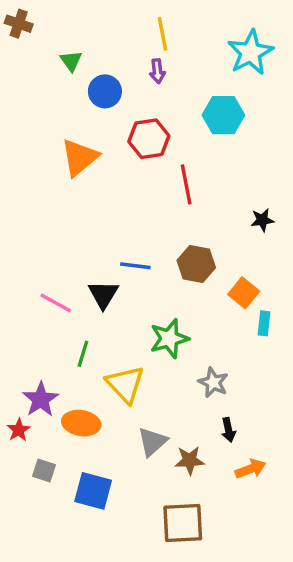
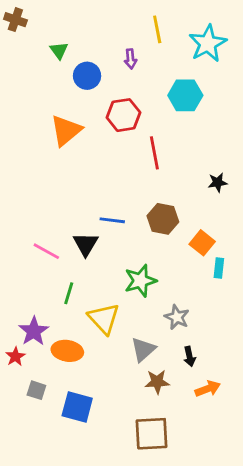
yellow line: (162, 34) -> (157, 29), moved
gray triangle: (152, 442) -> (143, 349), moved

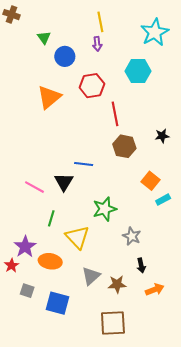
yellow line: (157, 29) -> (100, 22), moved
brown hexagon: (163, 219) -> (124, 146), moved
cyan rectangle: (219, 268) -> (163, 200), turned 56
gray triangle: (143, 349) -> (91, 276), moved

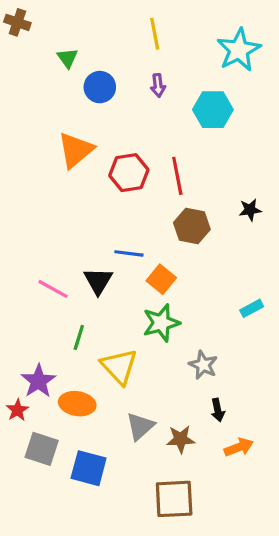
purple arrow: (97, 44) -> (158, 85), moved
red hexagon: (92, 86) -> (129, 173), moved
orange square: (151, 181) -> (161, 279), moved
gray square: (27, 291) -> (42, 449), size x1.5

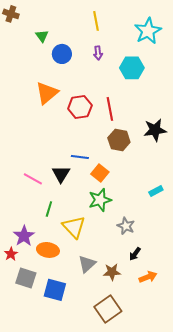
black star: (250, 210) -> (155, 130), size x1.6
black arrow: (218, 410) -> (135, 254), turned 48
brown square: (174, 499) -> (108, 309), turned -32

